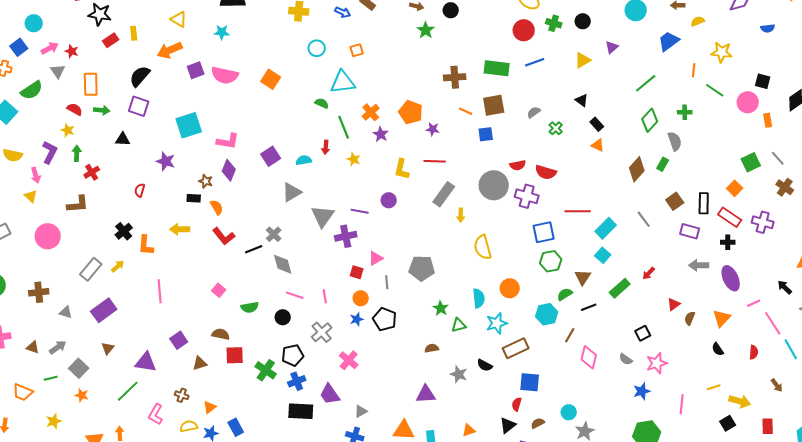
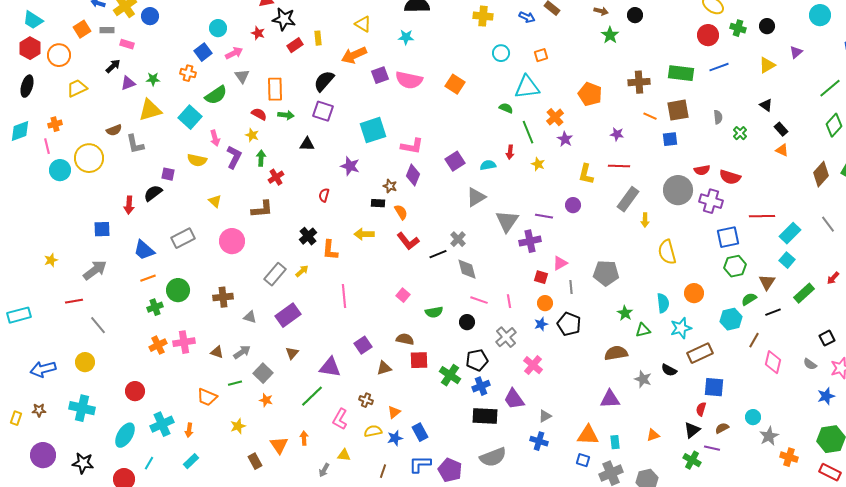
red star: (72, 51) -> (258, 33), moved
orange pentagon: (411, 112) -> (590, 94), moved
gray semicircle: (534, 112) -> (718, 117), turned 120
pink arrow: (36, 175) -> (215, 138), moved
brown semicircle: (432, 348) -> (616, 353), size x1.6

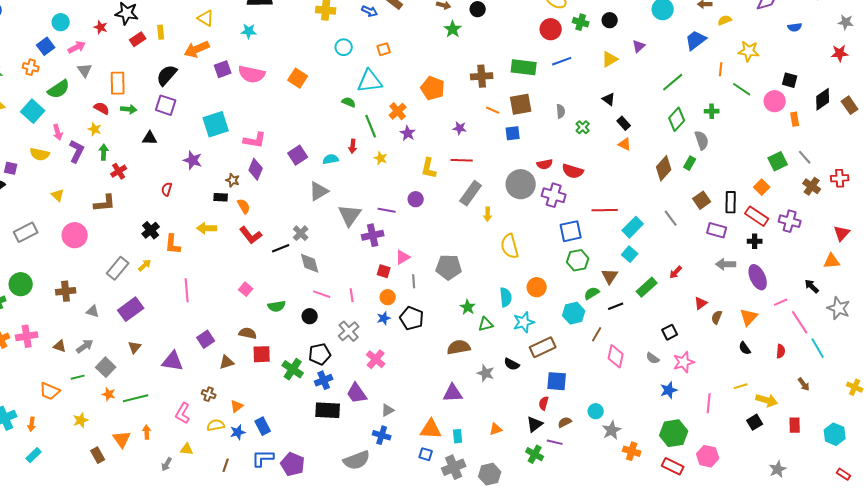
green line: (312, 396) -> (136, 398), moved, turned 30
gray semicircle: (493, 457) -> (357, 460), moved

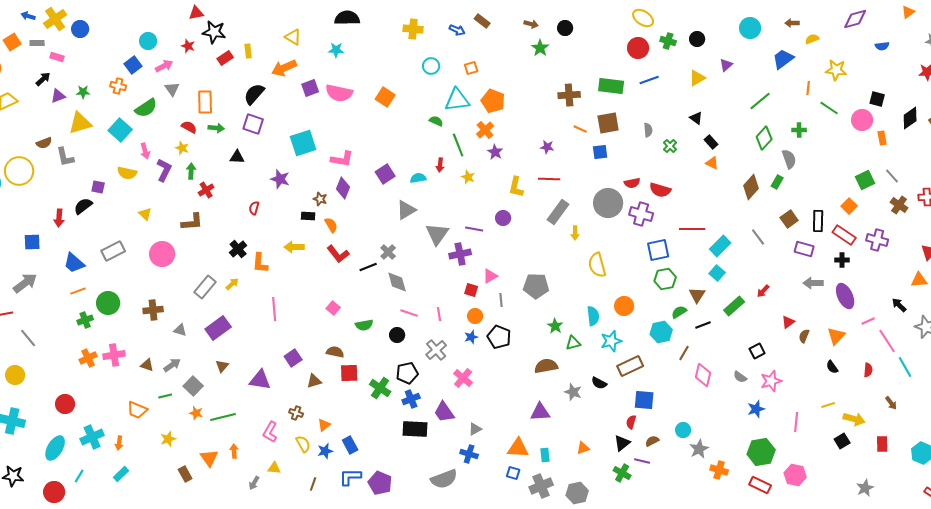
orange pentagon: (433, 88) -> (493, 101), moved
yellow semicircle: (216, 425) -> (303, 444), turned 72

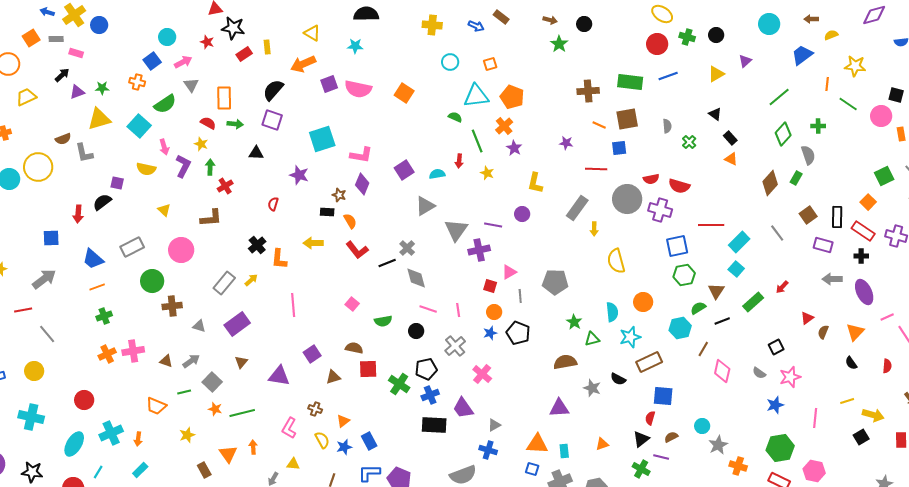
red line: (549, 179) -> (596, 169), moved
green circle: (108, 303) -> (152, 281), moved

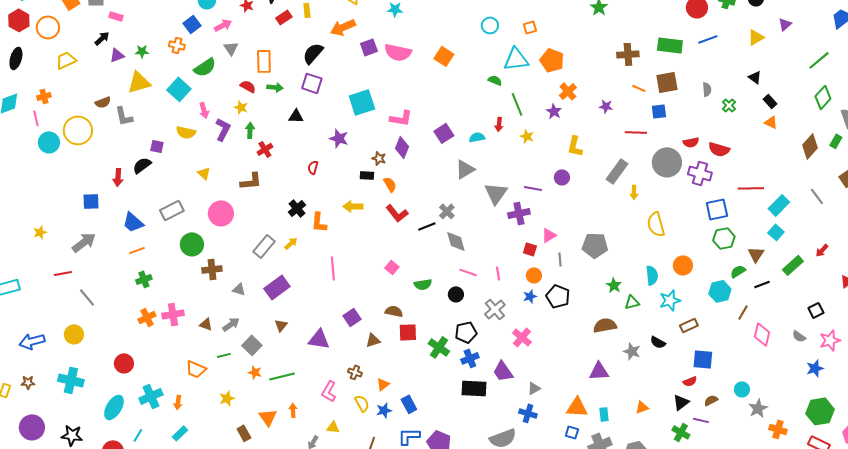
orange cross: (504, 126) -> (568, 91), moved
brown rectangle: (649, 362) -> (689, 325), size x0.7
red semicircle: (650, 418) -> (690, 381), turned -128

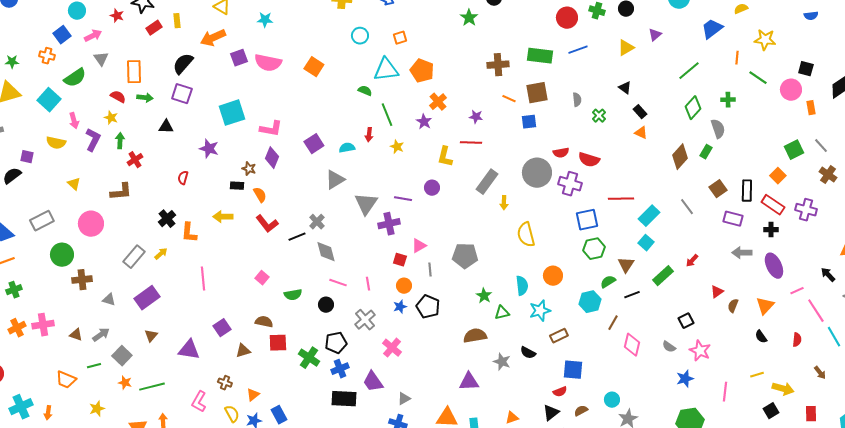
red line: (636, 132) -> (471, 143), moved
pink star: (830, 340) -> (700, 351), turned -30

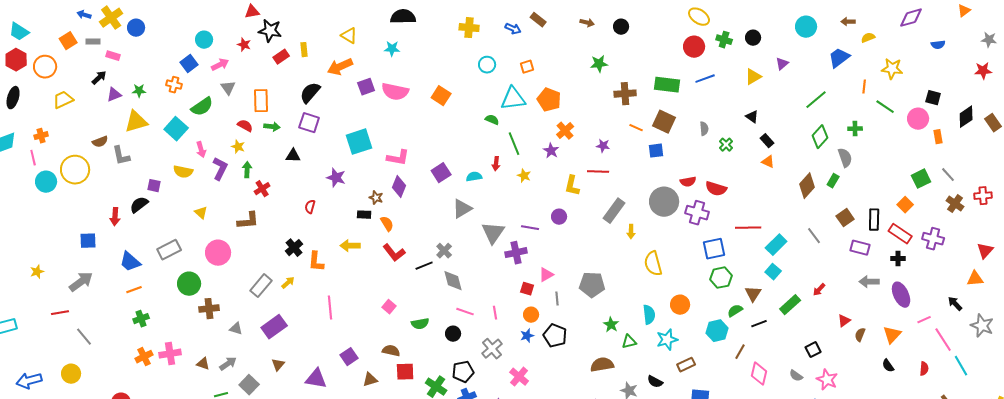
green star: (469, 18) -> (599, 64), moved, turned 30
brown square: (537, 93) -> (664, 122), turned 35

